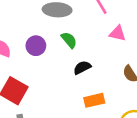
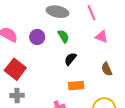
black semicircle: (82, 68) -> (70, 59), turned -32

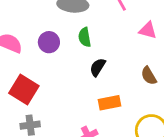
green semicircle: (63, 36) -> (85, 37), turned -152
pink triangle: (101, 37) -> (148, 30), moved

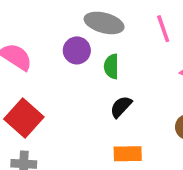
purple circle: (49, 42) -> (77, 50), moved

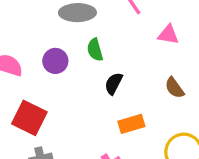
purple circle: (77, 50) -> (55, 61), moved

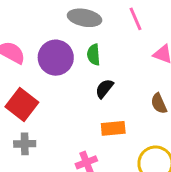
purple circle: (55, 61) -> (56, 58), size x1.5

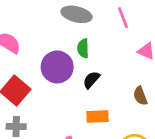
purple circle: (56, 58) -> (57, 67), moved

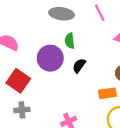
orange rectangle: (98, 116) -> (107, 93), moved

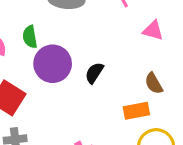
green semicircle: (70, 41) -> (30, 37), moved

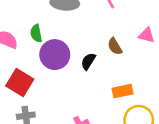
pink triangle: (153, 30) -> (146, 35), moved
brown semicircle: (154, 83) -> (115, 46), moved

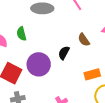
purple circle: (55, 55) -> (39, 64), moved

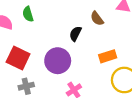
purple circle: (39, 64) -> (58, 61), moved

